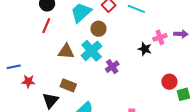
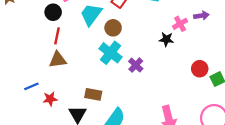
brown triangle: (66, 51) -> (58, 60), moved

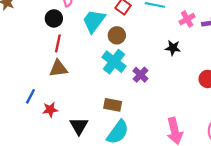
pink cross: (180, 24) -> (187, 19), moved
blue line: (31, 86) -> (30, 96), turned -40
brown rectangle: (93, 94) -> (113, 105), moved

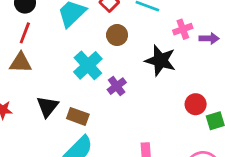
brown circle: (117, 35) -> (117, 35), moved
black star: (173, 48) -> (160, 61), size x1.6
black triangle: (79, 126) -> (47, 107), moved

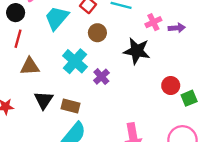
brown triangle: (21, 63) -> (30, 66), moved

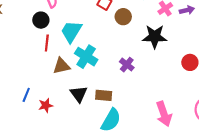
cyan trapezoid: (57, 18) -> (71, 31), moved
brown circle: (97, 33) -> (123, 17), moved
cyan cross: (75, 61) -> (86, 57), moved

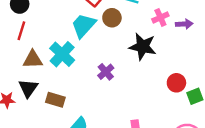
cyan trapezoid: (71, 31) -> (84, 25), moved
black triangle: (79, 94) -> (28, 88), moved
brown rectangle: (104, 95) -> (55, 100), moved

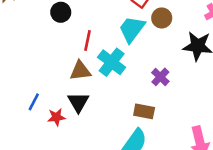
red line: (21, 31) -> (88, 40), moved
brown rectangle: (55, 100) -> (144, 111), moved

